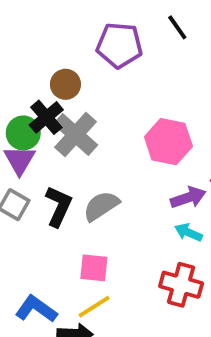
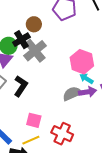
gray semicircle: (101, 206) -> (72, 94), moved
cyan arrow: (188, 232) -> (86, 79), moved
red cross: (181, 285) -> (62, 134), moved

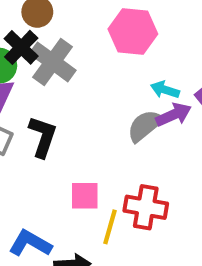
pink hexagon: (82, 62) -> (133, 31), moved
yellow line: (31, 140) -> (110, 227), moved, turned -36

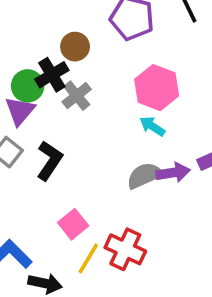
gray cross: (53, 62) -> (77, 96), size x0.7
cyan arrow: (165, 90) -> (152, 126), moved
pink square: (85, 196) -> (73, 224), turned 36

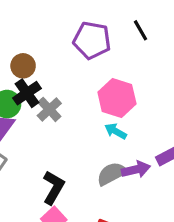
brown circle: (75, 47) -> (23, 66), moved
black L-shape: (49, 161) -> (53, 188), moved

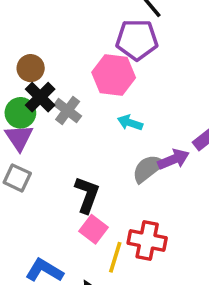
purple pentagon: (92, 40) -> (137, 40), moved
pink hexagon: (117, 98) -> (114, 75), moved
cyan arrow: (116, 131) -> (130, 123), moved

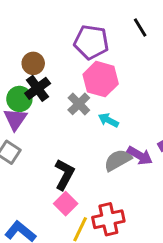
purple pentagon: (137, 40) -> (91, 42), moved
gray cross: (68, 111) -> (79, 104), moved
purple arrow: (173, 159) -> (140, 156), turned 45
red cross: (147, 240) -> (108, 219), turned -32

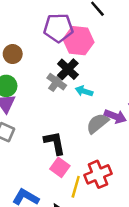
pink hexagon: (101, 79) -> (78, 41), moved
black cross: (38, 88) -> (68, 69), moved
black L-shape: (64, 174) -> (55, 143), turned -30

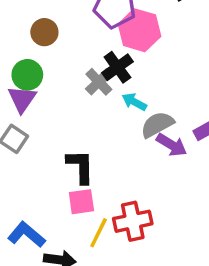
gray semicircle: (97, 123) -> (157, 125), moved
pink square: (60, 167) -> (81, 202), turned 36

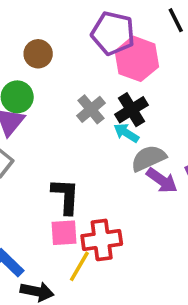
black cross: (117, 67) -> (131, 110), moved
red cross: (133, 221) -> (102, 240), moved

